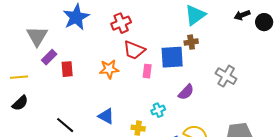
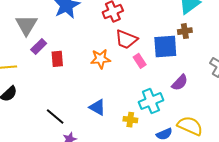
pink rectangle: (147, 71) -> (140, 61), turned -40
cyan cross: (158, 110) -> (151, 101), size x1.6

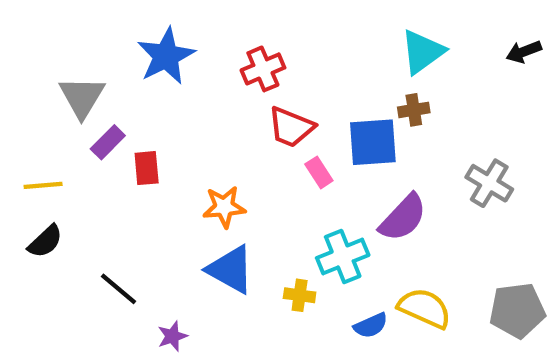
orange star: (100, 59) -> (224, 207), moved
purple semicircle: (180, 83) -> (403, 218), size x1.4
blue triangle: (97, 107) -> (231, 269), size x1.4
black line: (55, 117) -> (119, 289), moved

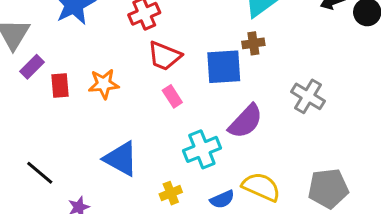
pink rectangle: (319, 172) -> (172, 96), moved
orange star: (224, 207) -> (104, 84), moved
yellow cross: (300, 295) -> (171, 193), moved, turned -30

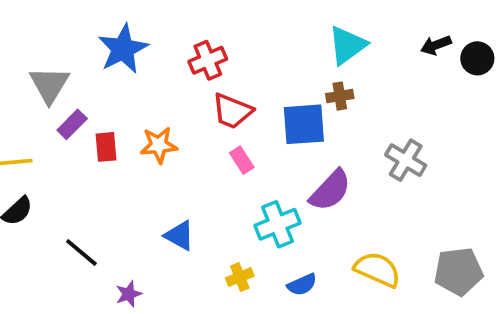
blue triangle: (121, 159) -> (179, 236), size x0.7
yellow semicircle: (261, 187) -> (377, 269), moved
gray pentagon: (328, 188) -> (458, 271), moved

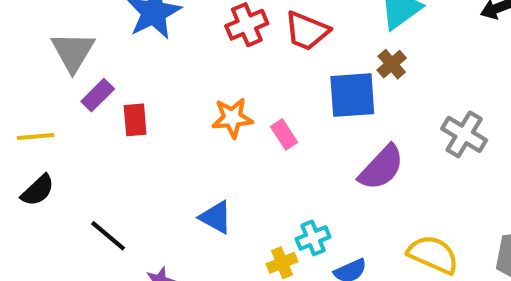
brown cross: (340, 96) -> (392, 64), turned -32
red trapezoid: (232, 111) -> (307, 31), moved
orange star: (159, 145) -> (232, 118), moved
cyan cross: (278, 224) -> (313, 238), moved, size x0.7

